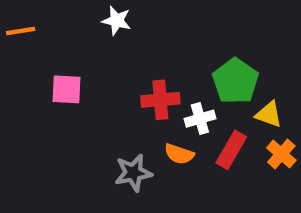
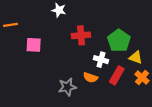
orange line: (21, 31) -> (10, 25), moved
red cross: (160, 100) -> (81, 35), moved
white cross: (200, 119) -> (101, 60), turned 32

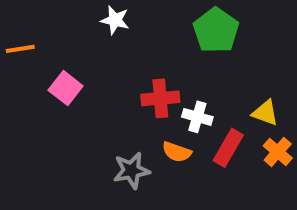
red cross: (81, 35) -> (160, 98), moved
green pentagon: (119, 41) -> (216, 30), moved
pink square: (34, 45) -> (66, 88), turned 35

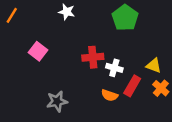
orange line: (20, 49) -> (12, 15), moved, turned -49
orange semicircle: (177, 152) -> (110, 95), moved
gray star: (131, 170) -> (57, 101), moved

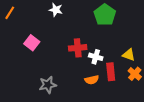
red rectangle: (132, 86) -> (111, 72), turned -36
orange semicircle: (110, 95) -> (92, 80), turned -32

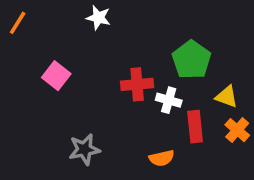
green pentagon: (105, 15) -> (192, 60), moved
orange semicircle: (92, 80) -> (162, 158), moved

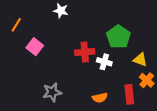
orange line: (18, 23) -> (16, 25), moved
red rectangle: (195, 127) -> (129, 94), moved

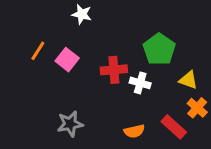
orange line: (16, 25) -> (38, 51), moved
pink square: (35, 47) -> (67, 60), moved
red rectangle: (129, 94) -> (174, 127), turned -42

